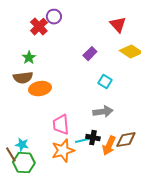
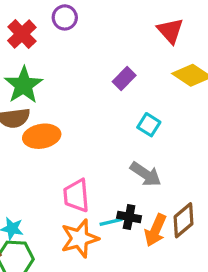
red cross: (39, 27) -> (22, 34), moved
green star: (29, 58) -> (24, 85), size x1.6
gray arrow: (103, 112) -> (146, 174), turned 42
brown diamond: (126, 140) -> (183, 220), turned -30

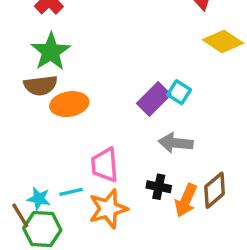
purple rectangle: (124, 78) -> (154, 99), moved, size x1.4
gray arrow: (146, 174) -> (176, 143), turned 152
cyan line: (111, 222) -> (71, 192), moved

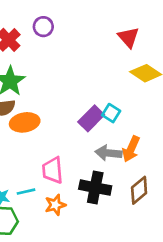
black cross: (159, 187) -> (95, 188), size x1.6
orange arrow: (186, 200) -> (131, 149), moved
orange star: (108, 209) -> (55, 205), size x0.7

